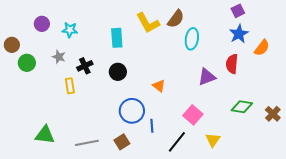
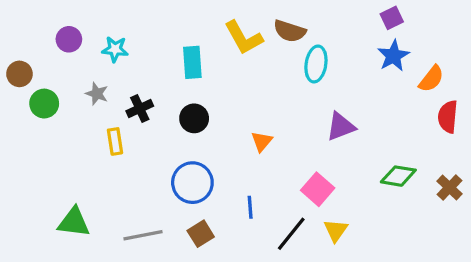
brown semicircle: (176, 19) -> (290, 31), turned 72
red semicircle: (232, 64) -> (448, 117), moved
orange triangle: (159, 86) -> (262, 141), turned 32
blue circle: (132, 111) -> (192, 183), moved
yellow triangle: (213, 140) -> (336, 230), moved

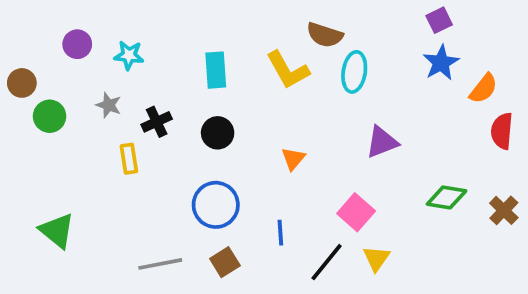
yellow L-shape: (244, 38) -> (288, 70), moved
green triangle: (74, 222) -> (57, 231), moved, turned 32

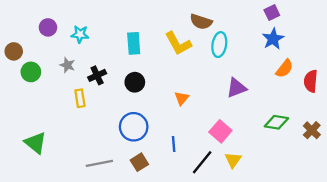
orange semicircle: (483, 89) -> (284, 69), moved

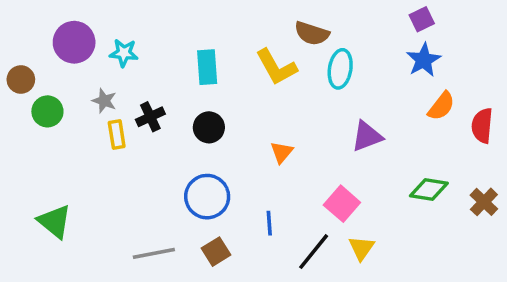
purple circle: (48, 27) -> (74, 42), size x1.5
yellow rectangle: (80, 98) -> (117, 134), moved

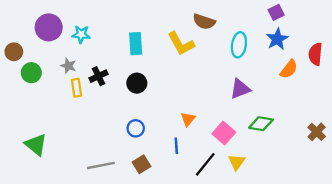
cyan ellipse: (340, 69) -> (239, 45), moved
red semicircle: (482, 126) -> (316, 54), moved
orange triangle: (282, 152) -> (188, 119), moved
green diamond: (429, 189) -> (261, 124), moved
blue circle: (207, 197) -> (136, 128), size x0.6

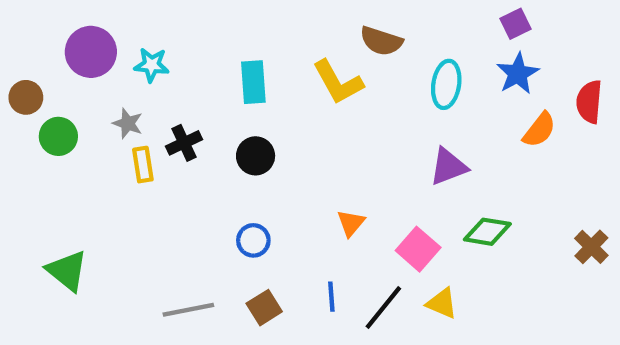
blue line: (176, 146) -> (331, 297), moved
yellow triangle: (237, 162) -> (442, 303), turned -42

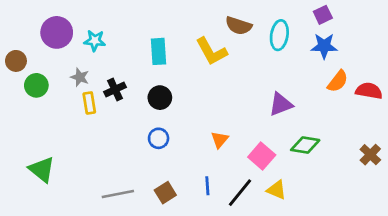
blue star: (518, 74) -> (324, 46), turned 30
cyan ellipse: (446, 84) -> (279, 35), moved
red semicircle: (589, 102) -> (369, 91), moved, turned 95
blue circle: (253, 240) -> (159, 138), moved

